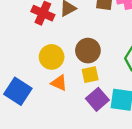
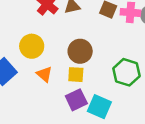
yellow circle: (52, 57) -> (32, 46), moved

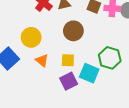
brown circle: (80, 51) -> (73, 31), moved
cyan square: (99, 107) -> (89, 73), moved

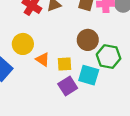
brown circle: (73, 31) -> (88, 40), moved
orange triangle: (42, 60) -> (43, 59), moved

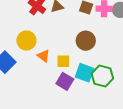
green hexagon: (109, 57) -> (102, 76), moved
purple square: (68, 86) -> (65, 81), turned -30

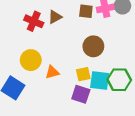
orange triangle: (43, 56) -> (52, 72), turned -40
yellow square: (63, 61) -> (83, 74), moved

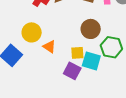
orange triangle: (52, 72) -> (49, 47), turned 40
green hexagon: (119, 80) -> (111, 47), moved

